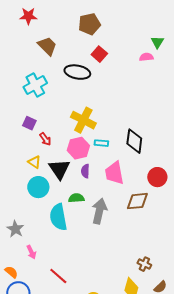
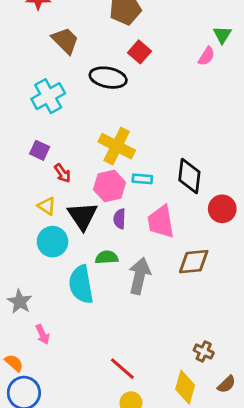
pink semicircle: (146, 57) -> (207, 56), turned 128
red circle: (157, 177) -> (222, 209), moved
red line: (58, 276) -> (122, 369), moved

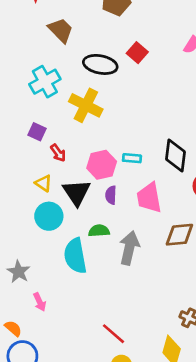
red square: (139, 52) -> (137, 53), moved
yellow cross: (117, 146) -> (86, 105), moved

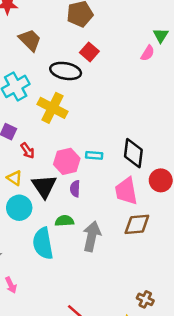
red square: (137, 53) -> (89, 52), moved
pink trapezoid: (149, 198) -> (126, 191), moved

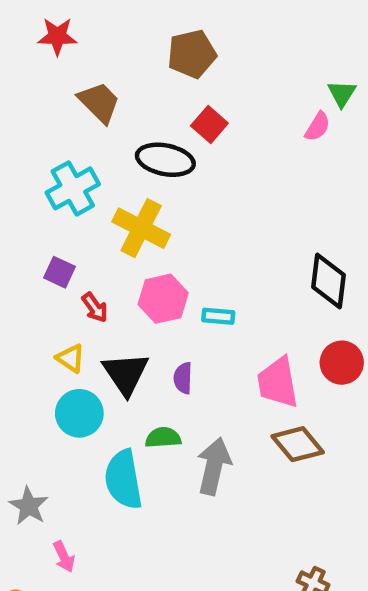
black diamond: (133, 153) -> (329, 281), moved
pink hexagon: (67, 161) -> (163, 299), moved
brown diamond: (137, 224) -> (298, 444), turned 56

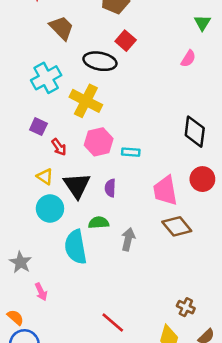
pink semicircle: (317, 127) -> (188, 59), moved
gray arrow: (214, 466) -> (128, 239), size x0.7

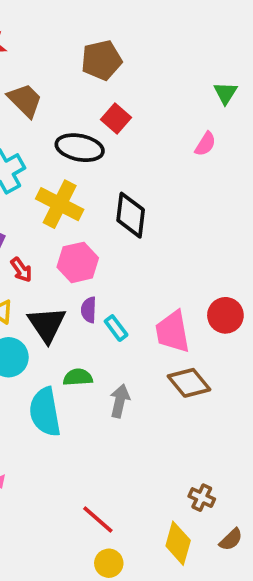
black diamond: (195, 132) -> (131, 215), moved
cyan rectangle: (131, 152) -> (116, 328), moved, turned 48
purple semicircle: (110, 188) -> (89, 310), moved

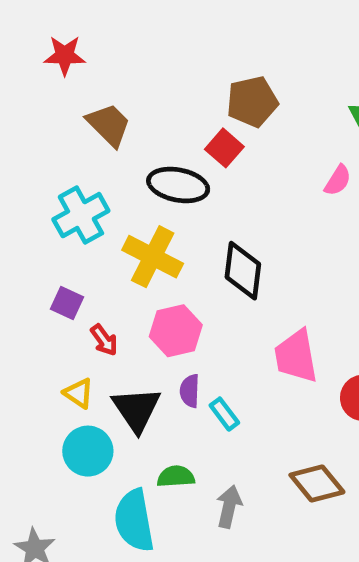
brown pentagon: (101, 60) -> (252, 102), moved
pink trapezoid: (173, 332) -> (296, 356), moved

